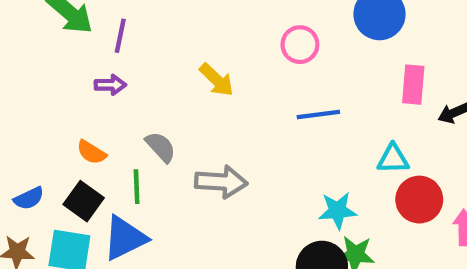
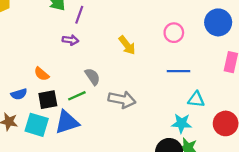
orange semicircle: (91, 152) -> (42, 74), moved
cyan triangle: (393, 159) -> (196, 99), moved
green line: (137, 187) -> (77, 96), turned 60
black square: (84, 201) -> (48, 100), turned 36

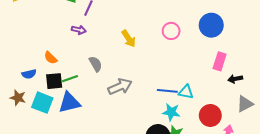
blue line: (178, 71) -> (167, 91), moved
green line: (77, 96) -> (70, 79), moved
gray arrow: (122, 100) -> (120, 86), turned -40

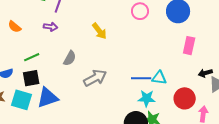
pink circle: (171, 31) -> (140, 11), moved
orange semicircle: (51, 58) -> (15, 27), moved
gray semicircle: (96, 64) -> (70, 58), turned 63
green line: (70, 79) -> (32, 57), moved
black arrow: (235, 79) -> (205, 73), moved

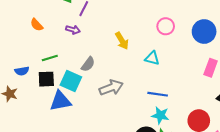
cyan triangle: (159, 78) -> (152, 58), moved
cyan square: (21, 100) -> (71, 81), moved

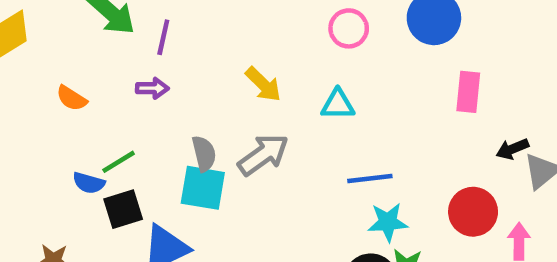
gray semicircle: (88, 64) -> (204, 154), turned -35
blue semicircle: (22, 71) -> (89, 183), moved, turned 40
cyan square: (71, 81) -> (203, 188), moved
gray arrow: (111, 88) -> (263, 155), moved

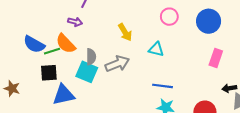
orange semicircle: (72, 98) -> (66, 44), moved, size x1.5
blue semicircle: (89, 183) -> (34, 44), moved, size x1.5

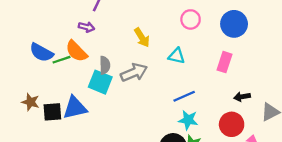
pink rectangle: (216, 58) -> (224, 62), moved
black square: (49, 73) -> (52, 112), moved
blue line: (162, 86) -> (184, 96), turned -30
brown star: (12, 88) -> (31, 102), moved
black arrow: (229, 88) -> (242, 97), moved

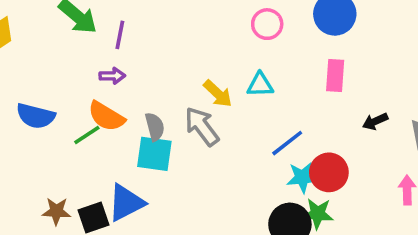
yellow arrow: (142, 38) -> (218, 94), moved
blue semicircle: (41, 52) -> (36, 116), moved
gray arrow: (134, 72) -> (202, 126), turned -90
red circle: (232, 124) -> (329, 172), moved

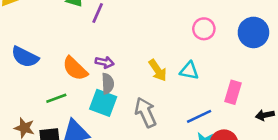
purple arrow: (112, 76) -> (105, 62), moved
pink rectangle: (335, 76) -> (233, 92), moved
gray arrow: (202, 126) -> (146, 112), moved
green line: (87, 135) -> (56, 98), moved

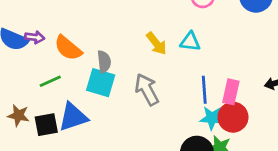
purple arrow: (105, 62) -> (35, 37), moved
pink rectangle: (233, 92) -> (231, 92), moved
blue line: (199, 116) -> (204, 90), turned -65

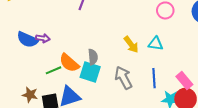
orange semicircle: (68, 48) -> (69, 63), moved
blue line: (204, 90) -> (154, 78), moved
pink rectangle: (231, 92) -> (184, 81), turned -54

